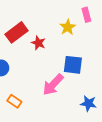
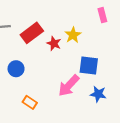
yellow star: (68, 27) -> (73, 35), moved
blue star: (88, 103) -> (98, 94), moved

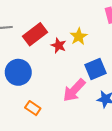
blue square: (89, 66) -> (95, 69), turned -30
blue circle: (16, 69) -> (18, 72), size x1.5

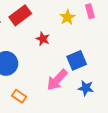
red rectangle: (35, 34) -> (20, 15), moved
yellow star: (79, 37) -> (67, 17), moved

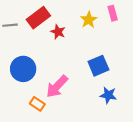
red star: (43, 39) -> (58, 32), moved
pink arrow: (57, 80) -> (57, 86), moved

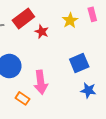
pink arrow: (57, 86) -> (41, 82), turned -50

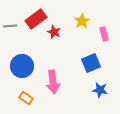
pink rectangle: (92, 14) -> (104, 34), moved
orange rectangle: (22, 98) -> (26, 98), moved

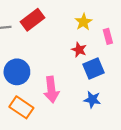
red star: (54, 32) -> (79, 50), moved
blue star: (100, 90) -> (92, 100), moved
orange rectangle: (26, 98) -> (21, 107), size x1.5

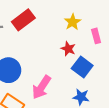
blue square: (93, 69) -> (82, 67), turned -30
pink arrow: (51, 90) -> (41, 87), turned 40

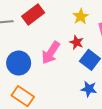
pink arrow: (41, 87) -> (51, 53), moved

